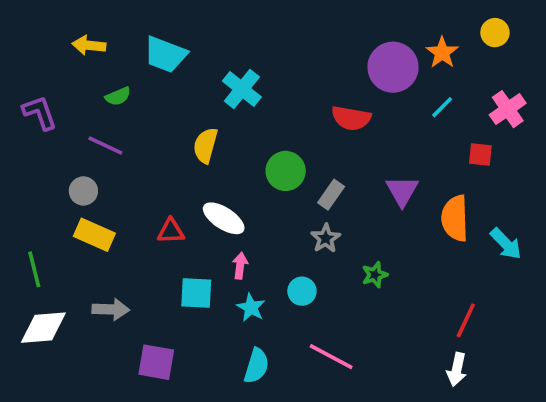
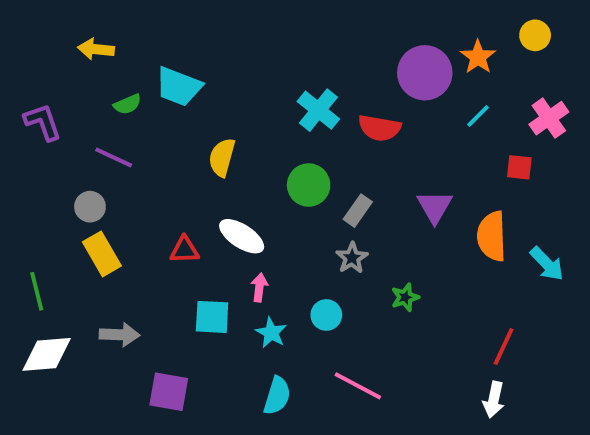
cyan trapezoid: (165, 54) -> (179, 87), moved
cyan cross: (242, 89) -> (318, 110), moved
yellow rectangle: (94, 235) -> (102, 254), turned 36

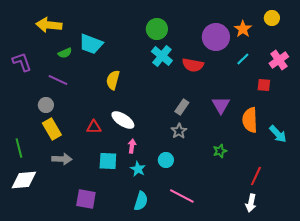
yellow arrow: (96, 49) -> (49, 25), size x1.4
green circle: (309, 185) -> (157, 29), moved
green star: (405, 297) -> (220, 151), moved
gray arrow: (120, 335) -> (62, 159), moved

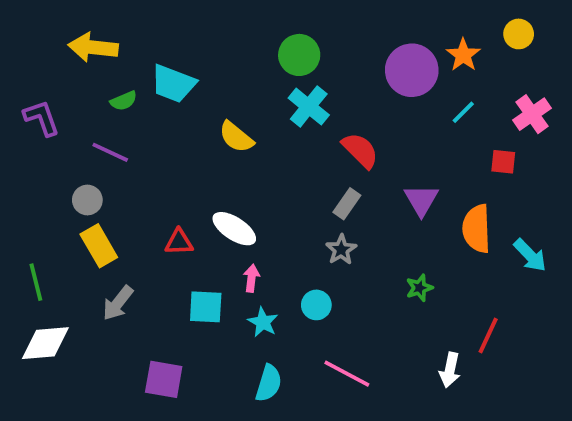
red semicircle: (193, 65) -> (360, 150), moved, turned -145
yellow semicircle: (113, 80) -> (236, 137), moved, turned -66
gray arrow: (62, 159) -> (118, 303), turned 126
white arrow: (251, 203) -> (450, 370), moved

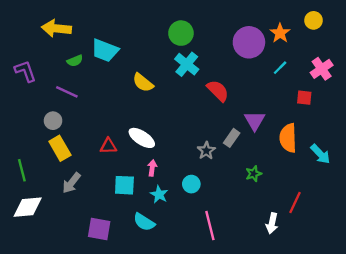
gray rectangle: (347, 204) -> (232, 138), moved
pink line: (347, 374) -> (210, 226), turned 48
cyan semicircle: (269, 383) -> (144, 222), moved, turned 105

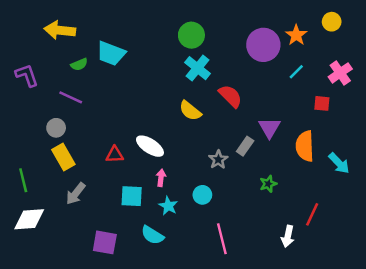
yellow semicircle: (143, 83) -> (190, 111), moved

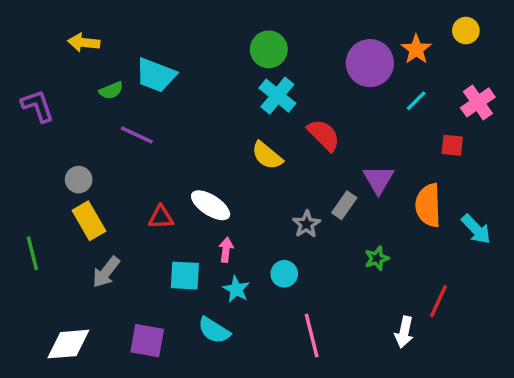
yellow arrow: (60, 30) -> (84, 43), size x0.7
purple line: (71, 97) -> (137, 135), moved
white diamond: (29, 219) -> (68, 344), moved

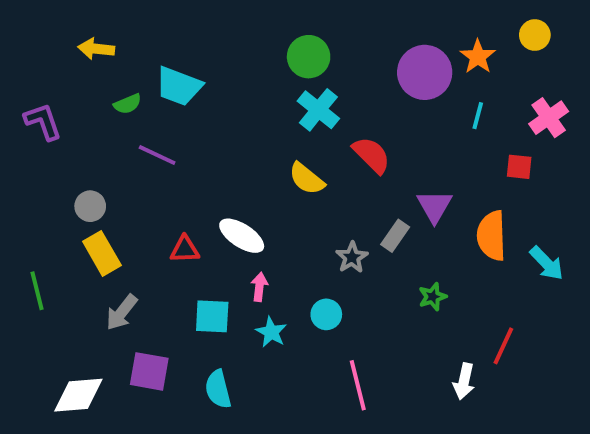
cyan line: (416, 101) -> (478, 116), turned -30
cyan semicircle: (214, 330) -> (218, 389), moved, turned 44
purple square: (147, 341) -> (149, 371), moved

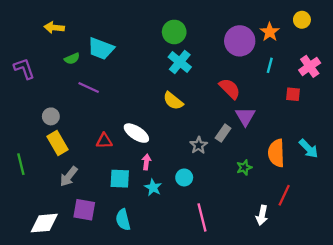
red semicircle: (372, 155) -> (230, 89), moved
orange semicircle: (492, 236) -> (276, 153), moved

